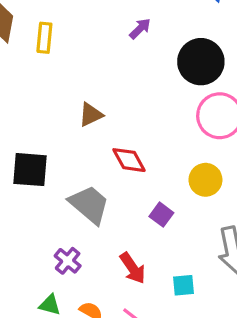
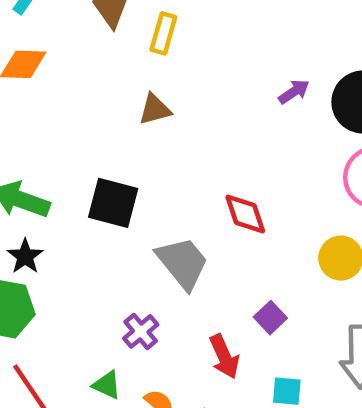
purple arrow: (140, 29) -> (294, 92), moved
brown triangle: (91, 115) -> (155, 109), moved
purple square: (161, 215) -> (270, 318), moved

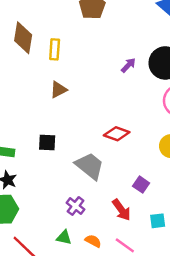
black square: (113, 203) -> (47, 143), size x0.7
red diamond: (245, 214) -> (117, 134), turned -40

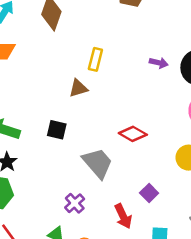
yellow rectangle: (55, 49) -> (95, 59), moved
purple arrow: (128, 65) -> (159, 63), turned 49
brown triangle: (58, 90) -> (78, 88), moved

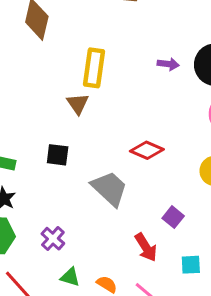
yellow rectangle: (95, 59) -> (94, 68), size x1.4
brown triangle: (78, 88) -> (78, 104), turned -42
purple cross: (75, 203) -> (53, 239), moved

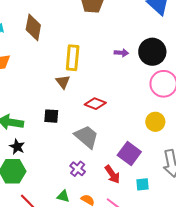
red diamond: (147, 150) -> (95, 104), moved
purple square: (173, 217) -> (129, 154), size x1.6
purple cross: (53, 239) -> (78, 169), moved

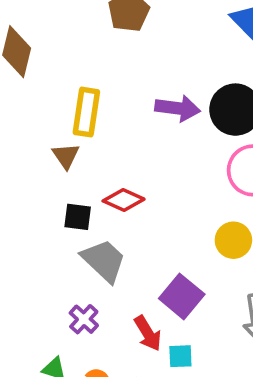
purple arrow: (121, 53) -> (178, 108), size x1.6
black square: (51, 116) -> (78, 217), moved
cyan square: (142, 184) -> (180, 356), moved

